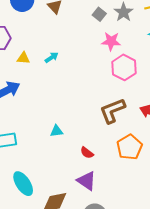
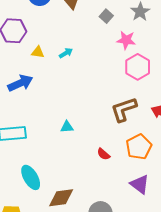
gray square: (99, 14) -> (106, 16), moved
red semicircle: (87, 153) -> (103, 154), moved
purple triangle: (87, 181) -> (140, 184), moved

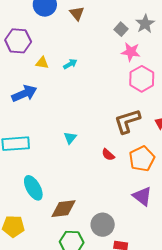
gray square: (106, 16) -> (121, 29), moved
cyan triangle: (67, 127) -> (70, 138), turned -48
red semicircle: (103, 154) -> (108, 155), moved

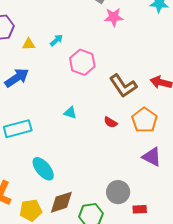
pink hexagon: (142, 79) -> (82, 62), moved
brown L-shape: (127, 121) -> (123, 86), turned -96
cyan triangle: (70, 138) -> (70, 113), turned -40
brown diamond: (64, 209) -> (61, 202), moved

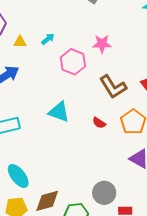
pink star: (114, 17) -> (102, 44), moved
cyan triangle: (70, 113) -> (59, 112), size x1.6
cyan ellipse: (43, 169) -> (18, 176), moved

